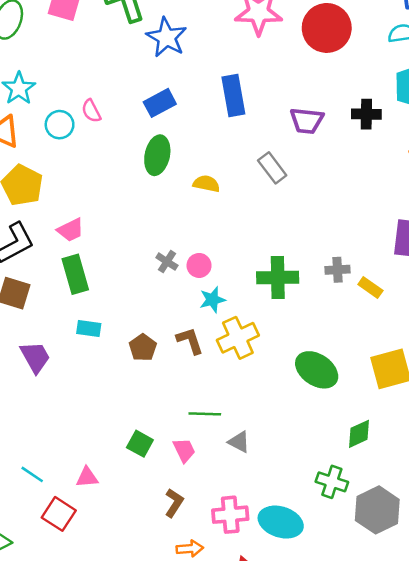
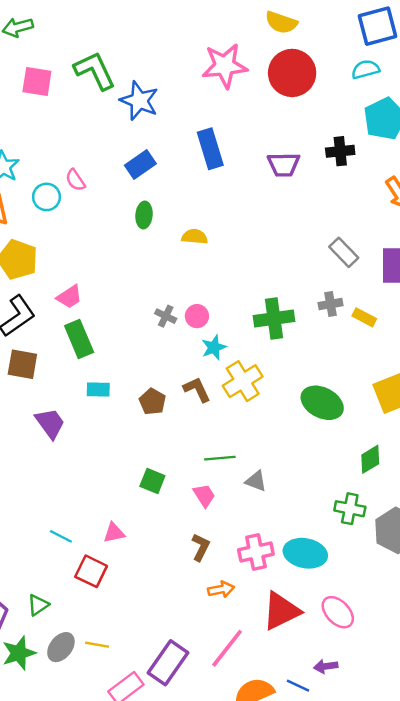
green ellipse: (157, 155) -> (144, 215), size x0.7
gray rectangle: (272, 168) -> (344, 252), moved
green square: (140, 444) -> (152, 481), moved

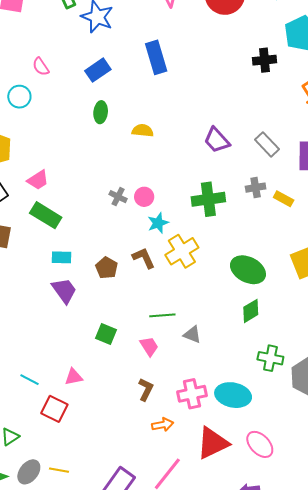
purple trapezoid: (284, 164) -> (217, 140), moved, turned 48
pink semicircle: (75, 180) -> (41, 67), moved
green rectangle: (79, 339) -> (46, 215), turned -36
purple trapezoid: (50, 423) -> (64, 291), moved
green diamond: (370, 459) -> (251, 311), moved

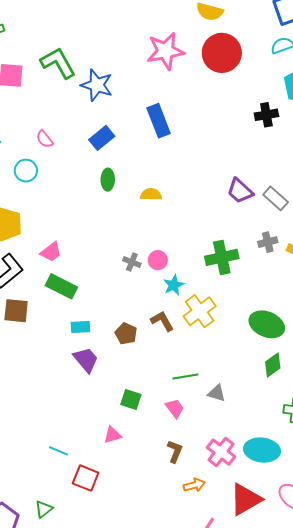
purple trapezoid: (217, 140) -> (240, 191), moved
pink triangle: (74, 377) -> (112, 435), moved
pink cross: (192, 394) -> (221, 452), turned -36

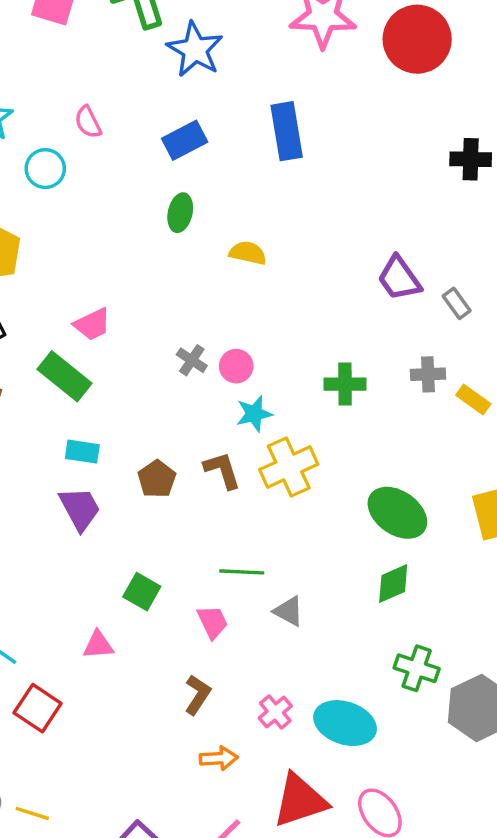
gray rectangle: (276, 198) -> (457, 303), size x0.7
pink trapezoid: (51, 252) -> (92, 324), moved
green cross: (222, 257) -> (345, 384), size x0.7
pink cross: (221, 452) -> (275, 712), size x0.7

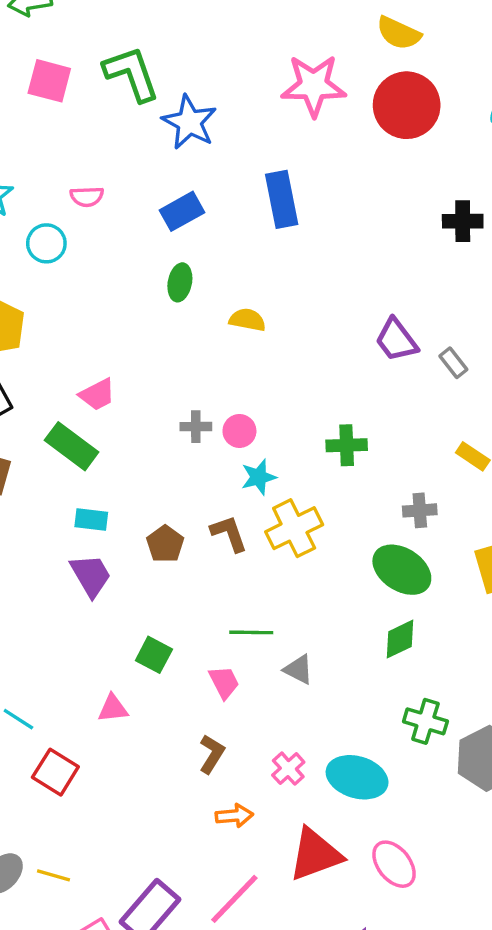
pink semicircle: (88, 122) -> (87, 197), turned -64
gray cross: (192, 360) -> (196, 427), turned -32
gray cross: (428, 374) -> (420, 510), moved

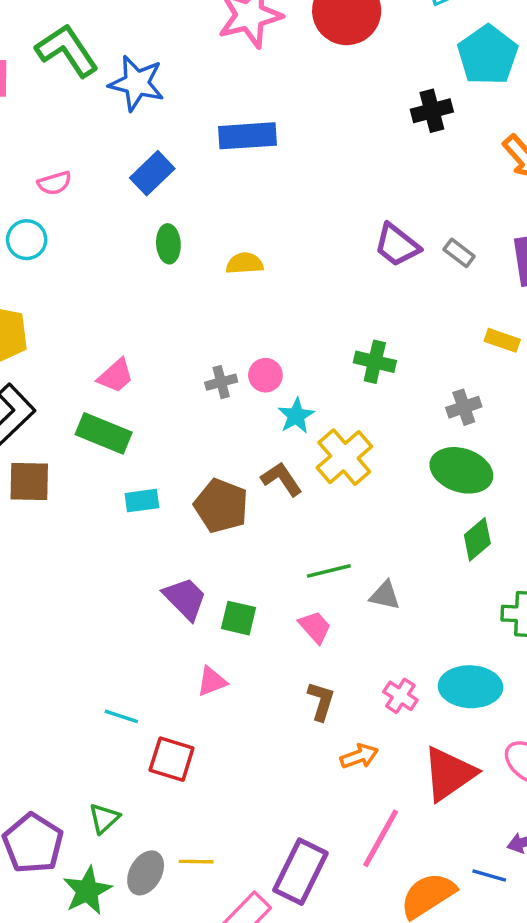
blue rectangle: (282, 199) -> (248, 136), turned -68
green cross: (347, 445) -> (375, 362), turned 30
brown pentagon: (165, 544) -> (221, 506), size x1.4
purple trapezoid: (91, 575) -> (185, 598), moved

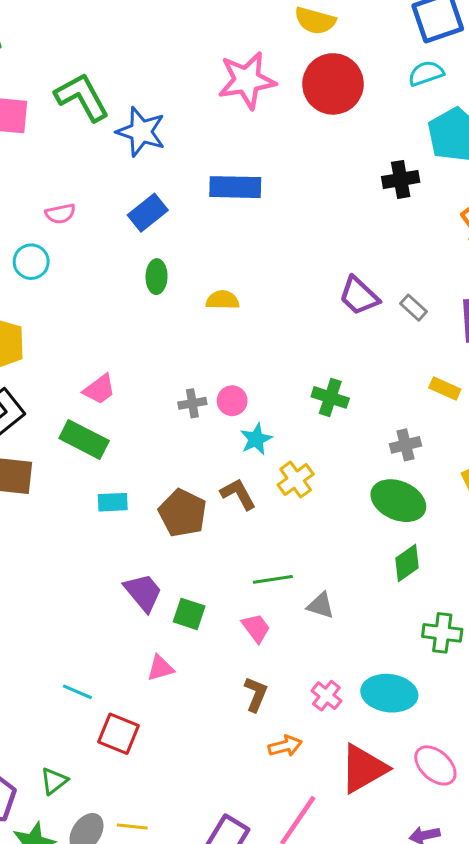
yellow cross: (344, 457) -> (296, 480), size x0.7

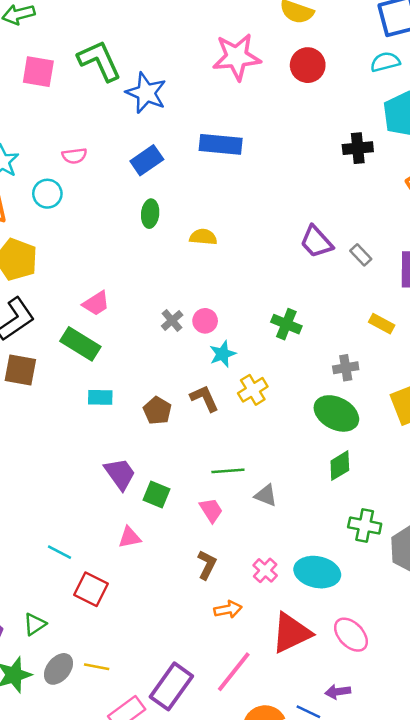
red circle: (333, 84) -> (308, 65), size x0.7
gray cross: (192, 403) -> (172, 321), turned -35
brown pentagon: (183, 513) -> (157, 411), size x0.7

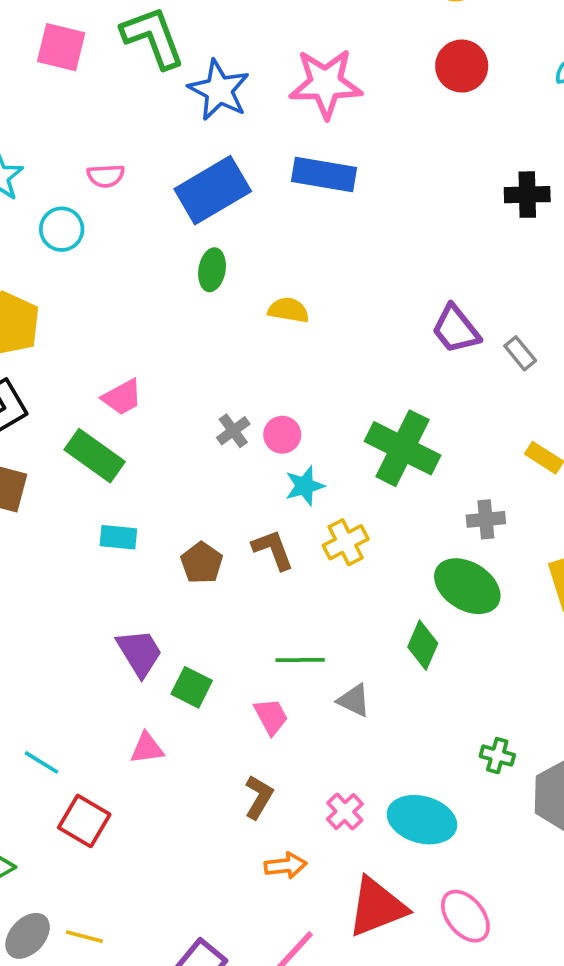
pink star: (237, 57) -> (326, 84), moved
blue rectangle: (147, 160) -> (213, 190), size x1.5
green cross: (286, 324) -> (403, 448), size x1.6
green diamond: (340, 466) -> (423, 645), moved, turned -40
green cross: (365, 525) -> (497, 756), size x0.7

